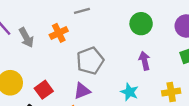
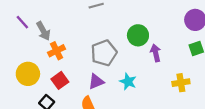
green circle: (141, 24) -> (138, 35), moved
orange cross: (59, 33) -> (57, 51), moved
cyan star: (129, 92) -> (128, 82), moved

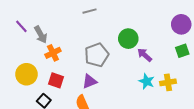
purple arrow: (156, 53) -> (145, 55), turned -35
red square: (60, 80) -> (56, 80), turned -35
cyan star: (128, 82) -> (147, 81), moved

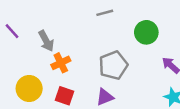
purple line: (21, 26) -> (12, 31), moved
green circle: (128, 39) -> (146, 32), moved

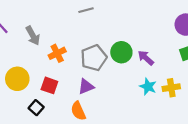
green circle: (146, 32) -> (121, 52), moved
orange cross: (61, 63) -> (57, 53), moved

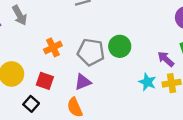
gray arrow: (33, 36) -> (20, 15), moved
gray pentagon: (94, 58) -> (91, 52), turned 30
purple arrow: (146, 58) -> (166, 59), moved

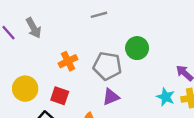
green circle: (120, 46) -> (137, 48), moved
purple triangle: (83, 82) -> (111, 97), moved

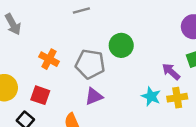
orange cross: (68, 61) -> (49, 59), turned -36

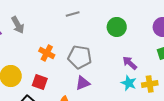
green circle: (121, 45) -> (117, 27), moved
purple arrow: (171, 72) -> (130, 63), moved

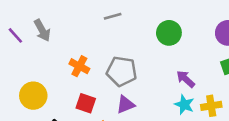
red square: (40, 82) -> (86, 103), moved

